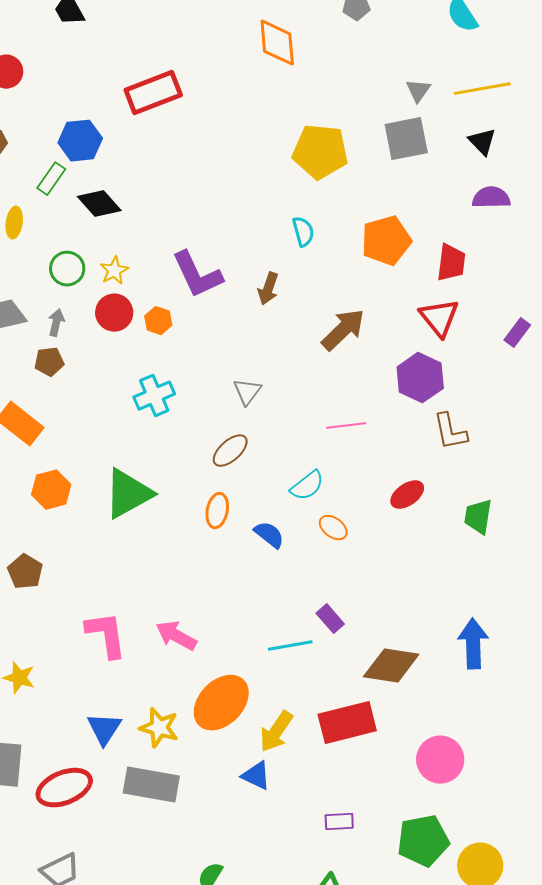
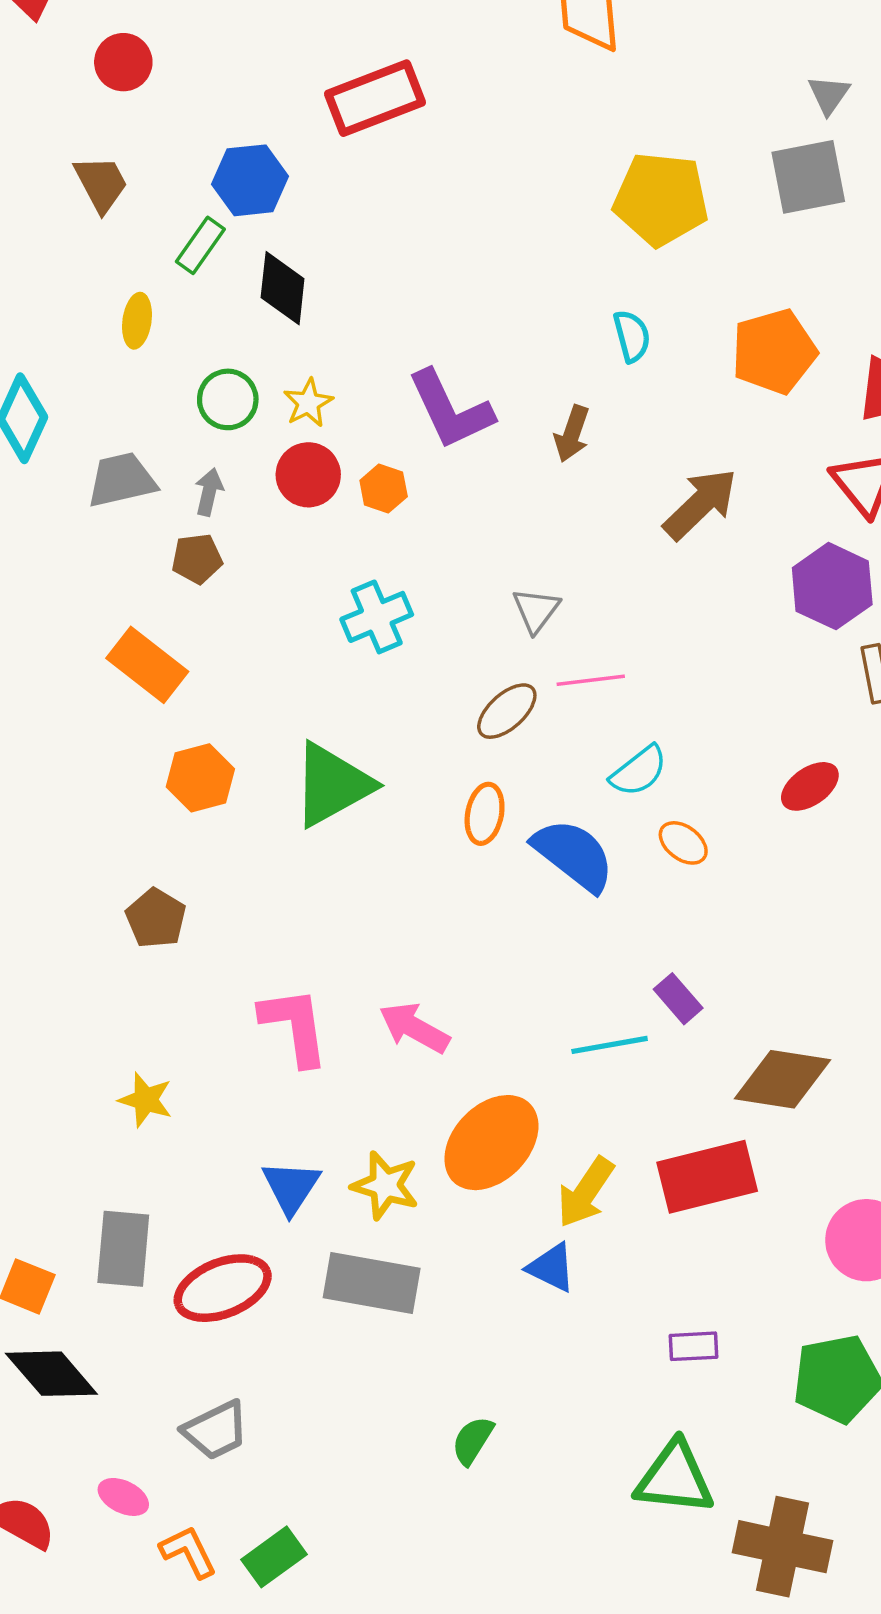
black diamond: (99, 204) -> (283, 288), turned 48
pink line: (346, 426) -> (591, 680), moved
blue semicircle: (269, 535) -> (574, 855), size x1.6

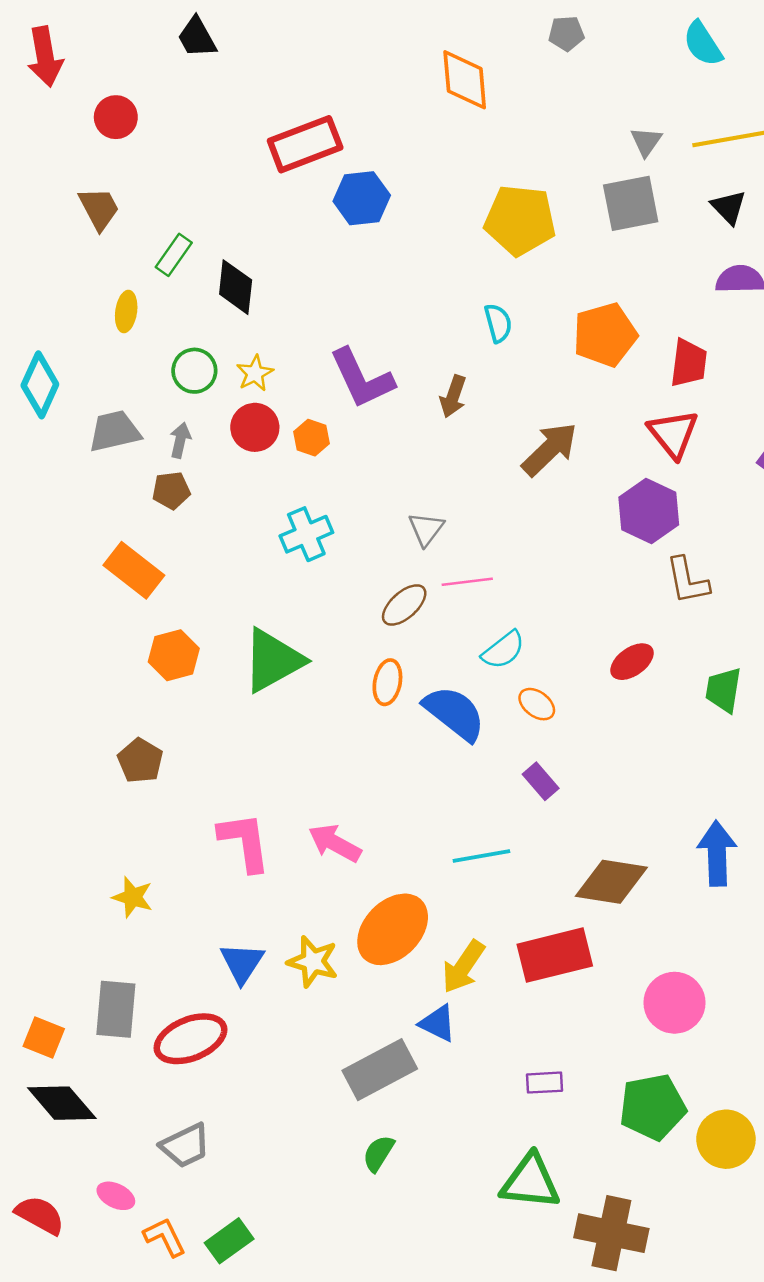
blue hexagon: (250, 180) -> (362, 198), moved
purple rectangle: (678, 999) -> (541, 781), moved
gray rectangle: (372, 1283) -> (380, 1070), moved, turned -38

